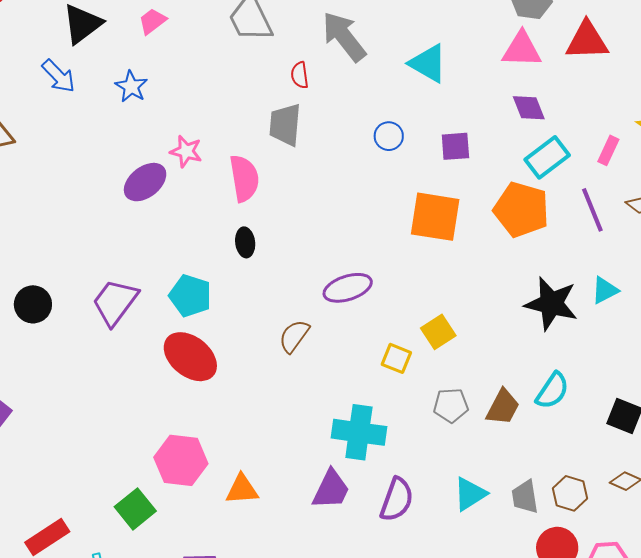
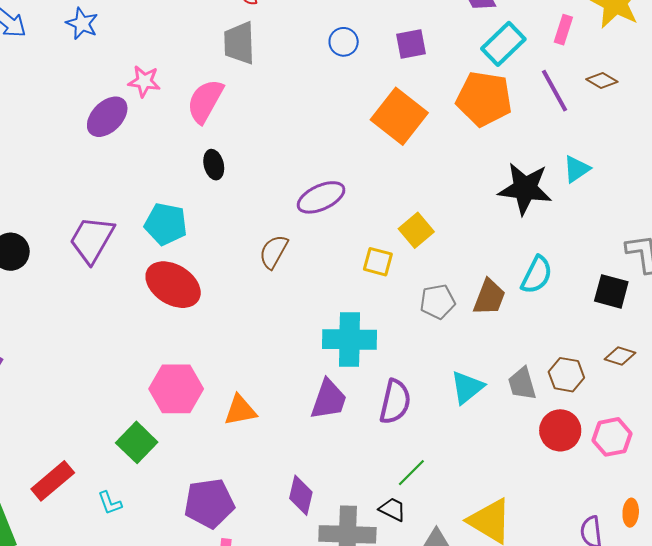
pink semicircle: (244, 178) -> (205, 101), turned -135
orange square: (435, 217) -> (399, 116), turned 36

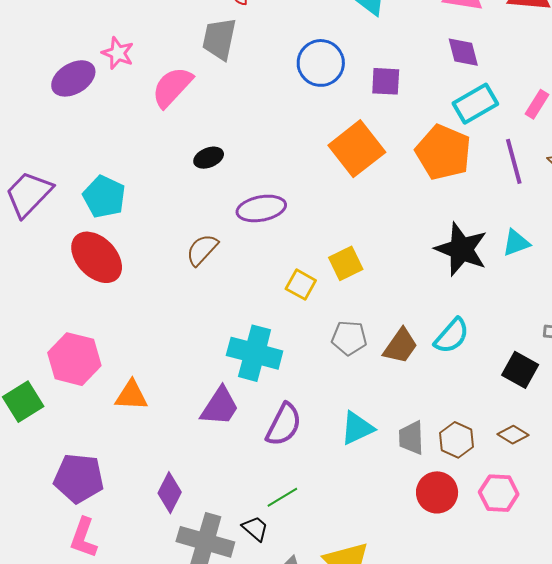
blue circle: (344, 42) -> (321, 63), size x1.6
black ellipse: (214, 165) -> (209, 158), moved, turned 68
pink hexagon: (612, 437) -> (499, 493), moved

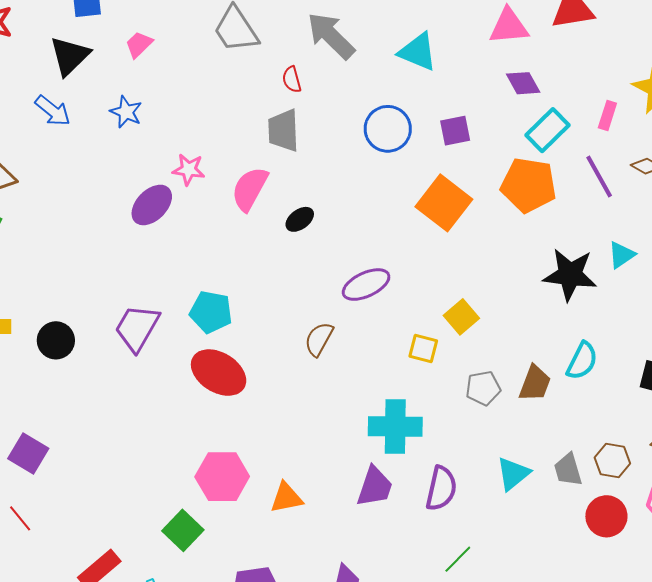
black ellipse: (209, 158) -> (300, 219), moved

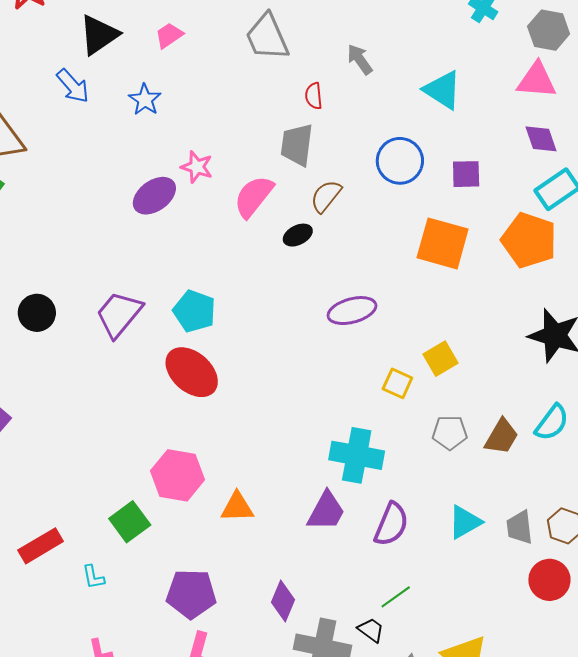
gray arrow: (331, 36) -> (360, 59), size x0.6
orange square: (444, 203) -> (443, 243), turned -32
brown semicircle: (319, 339) -> (326, 196), moved

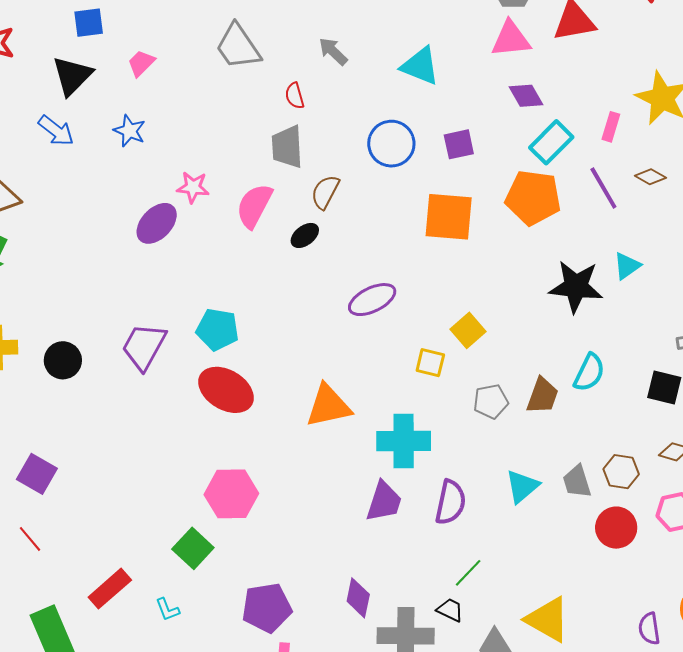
orange triangle: (237, 507) -> (328, 406), moved, size x1.4

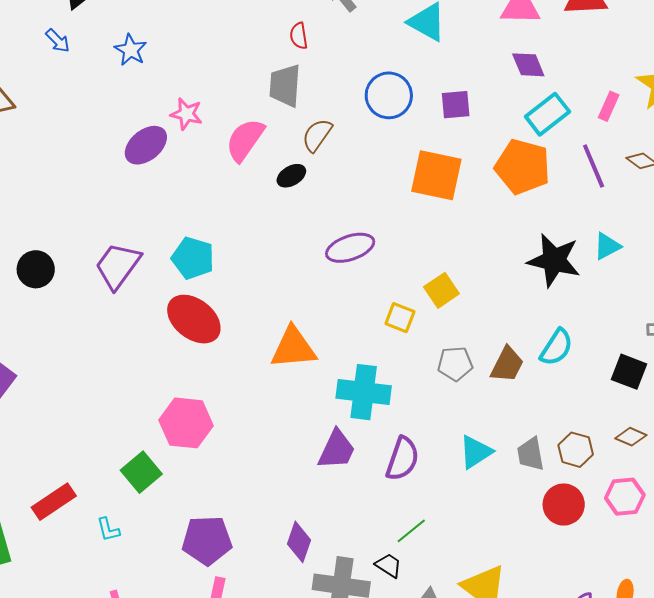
blue arrow: (56, 131) -> (58, 41), size x0.7

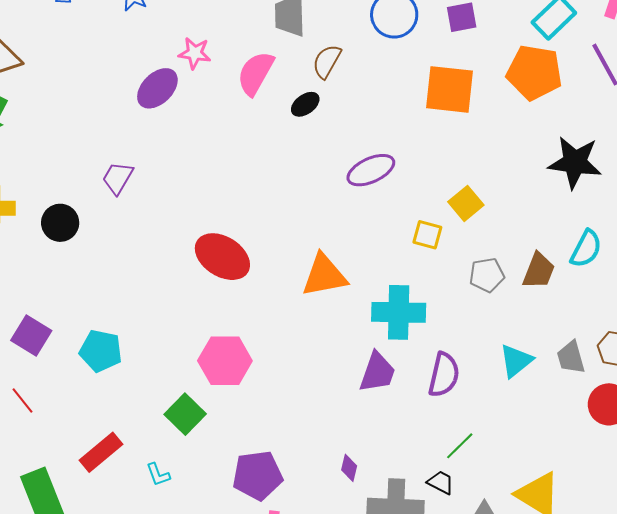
cyan pentagon: (193, 258) -> (101, 351), moved
purple trapezoid: (118, 266) -> (118, 178), moved, size x0.7
purple diamond: (299, 542) -> (349, 468), size x0.7

